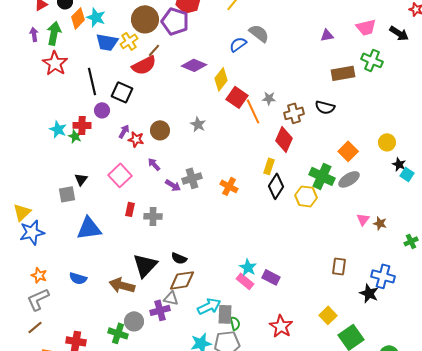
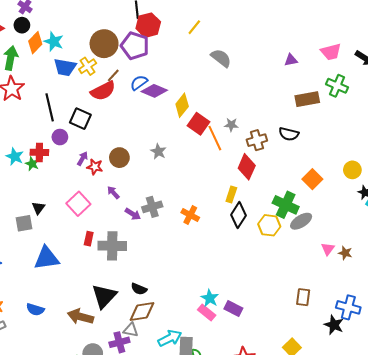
blue semicircle: (238, 44) -> (139, 83), moved
gray ellipse: (349, 179) -> (301, 221), moved
gray cross: (153, 216) -> (112, 246), size x1.5

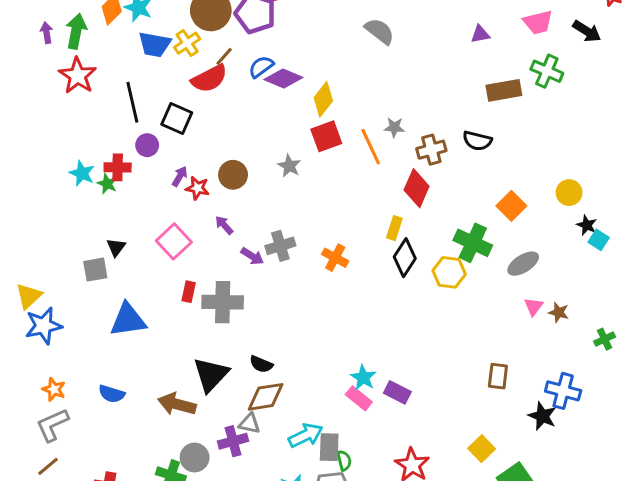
red square: (198, 124) -> (326, 136), moved, turned 35
gray ellipse: (301, 221) -> (523, 264), moved

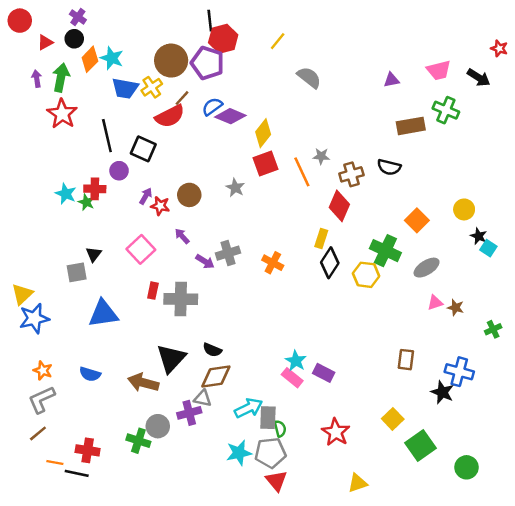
pink triangle: (533, 307) -> (435, 303), turned 35

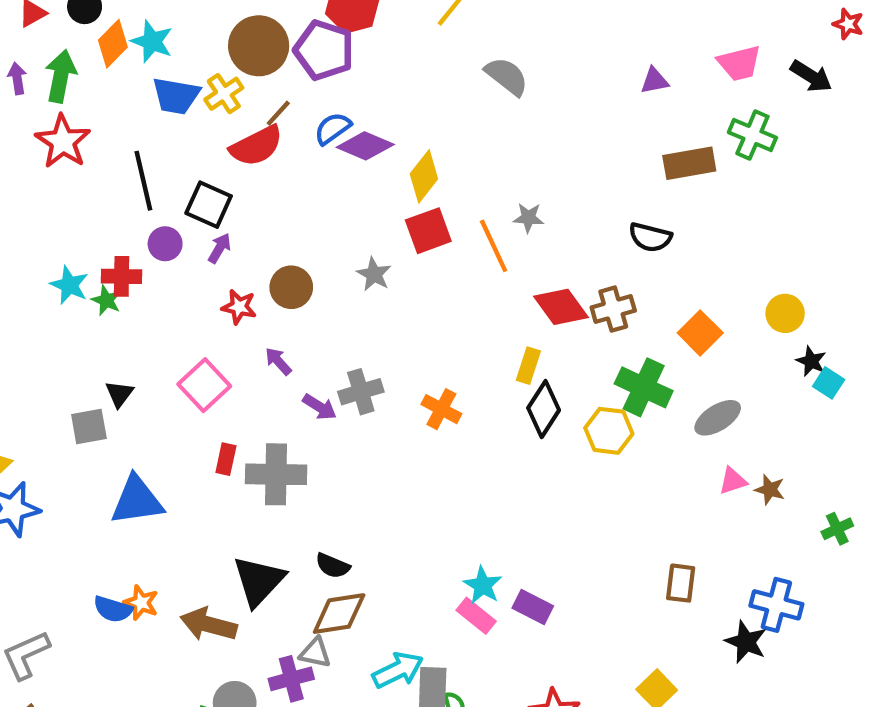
brown cross: (351, 174) -> (613, 309), moved
purple arrow: (146, 196) -> (219, 248), moved
red diamond: (339, 206) -> (561, 307), turned -60
orange star: (43, 370) -> (141, 603), moved

